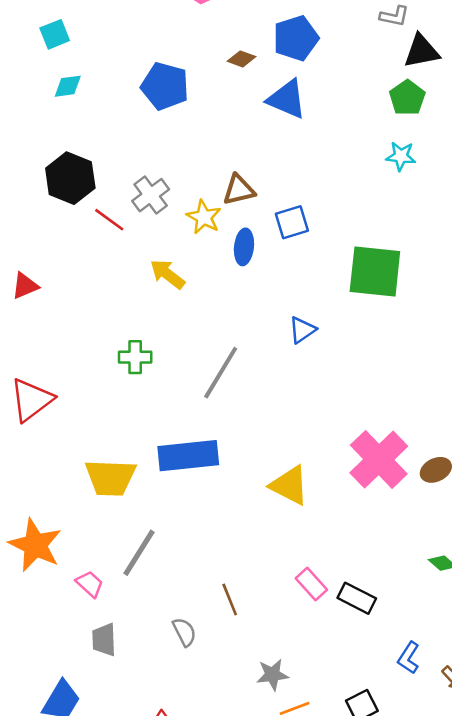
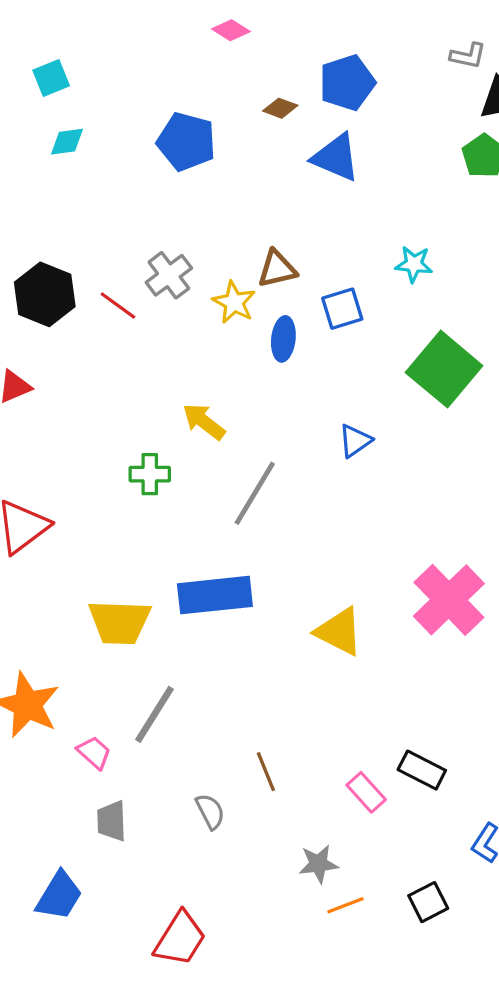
cyan star: (401, 156) -> (414, 264), moved
black hexagon: (70, 178) -> (45, 294), moved
green square: (375, 272) -> (444, 369), turned 34
yellow arrow: (167, 274) -> (204, 422), moved
pink rectangle: (311, 584) -> (366, 792), moved

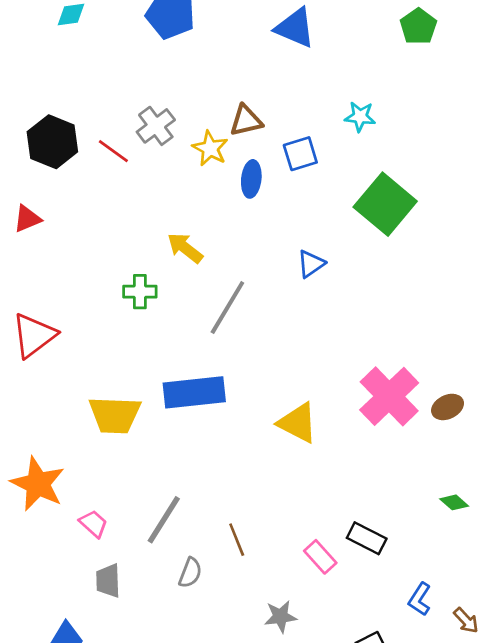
gray line: (155, 714) -> (164, 520), moved
gray semicircle: (210, 811) -> (190, 573), turned 48

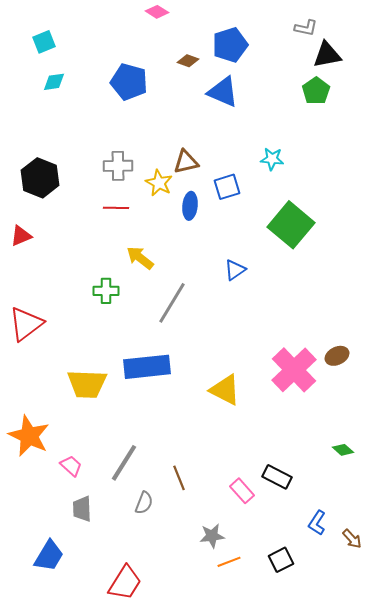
gray cross: (156, 126) -> (118, 166), turned 36
red line: (113, 151) -> (116, 208), moved, turned -35
brown ellipse: (448, 407) -> (337, 356), moved

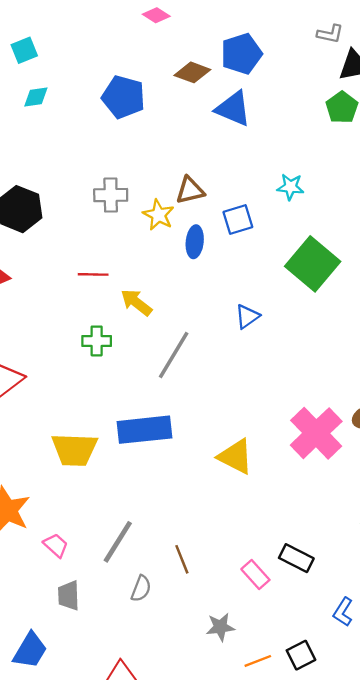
brown diamond: (188, 61) -> (192, 72), size x1.4
red line: (116, 208) -> (93, 274), moved
orange line: (229, 562) -> (258, 661), moved

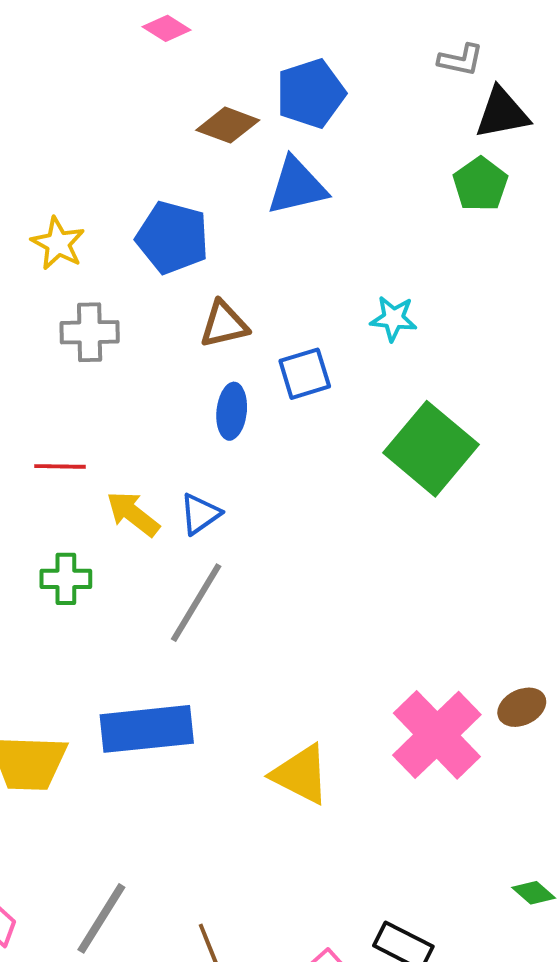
blue pentagon: (123, 97) -> (172, 238), moved
blue triangle: (233, 109) -> (297, 186), turned -36
yellow star: (159, 215) -> (58, 243), moved
blue triangle: (247, 316) -> (200, 514), moved

